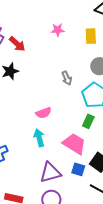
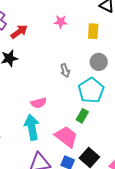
red arrow: (17, 44) -> (19, 32), turned -84
cyan arrow: (39, 138) -> (32, 127), size x1.4

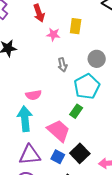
pink star: (61, 22) -> (53, 35), moved
yellow rectangle: (93, 31) -> (76, 26), moved
red arrow: (19, 32) -> (39, 13), moved, turned 102

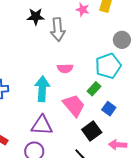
gray arrow: (62, 65) -> (58, 30), moved, size x1.6
pink semicircle: (34, 95) -> (65, 68), moved
blue square: (58, 157) -> (109, 109), moved

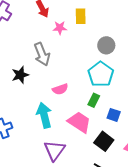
black star: (36, 17) -> (20, 75), moved
purple triangle: (42, 125) -> (55, 150), turned -40

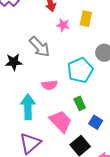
gray arrow: (42, 54) -> (40, 47), turned -35
cyan pentagon: (101, 74) -> (80, 70), moved
green rectangle: (94, 100) -> (80, 103), turned -64

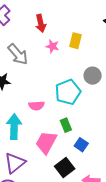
gray arrow: (40, 47) -> (18, 54), moved
pink trapezoid: (61, 121) -> (46, 142), turned -110

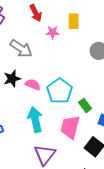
cyan pentagon: (68, 92) -> (59, 91), moved
pink semicircle: (36, 106) -> (33, 85), moved, turned -140

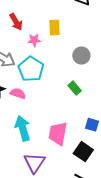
cyan pentagon: (59, 91) -> (31, 69), moved
green rectangle: (85, 105) -> (75, 88), moved

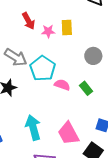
pink star: (34, 40) -> (48, 31), moved
pink semicircle: (18, 94) -> (62, 85), moved
pink trapezoid: (58, 133) -> (68, 133), turned -40

